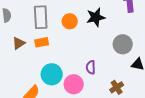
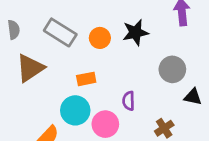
gray rectangle: (41, 17) -> (60, 32), turned -55
orange rectangle: (42, 42) -> (86, 79), moved
brown triangle: (19, 43) -> (30, 68), size x1.6

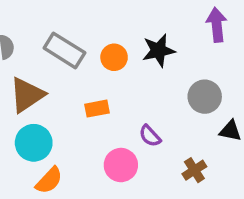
purple semicircle: (129, 101) -> (150, 136), turned -42
cyan circle: (75, 110) -> (34, 143), moved

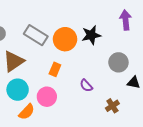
orange circle: (114, 57) -> (65, 39), size x1.5
orange rectangle: (97, 109) -> (55, 69), turned -56
pink circle: (121, 165) -> (47, 97), moved

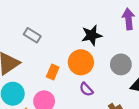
gray rectangle: (36, 35) -> (32, 35), size x0.7
orange circle: (65, 39) -> (81, 62), moved

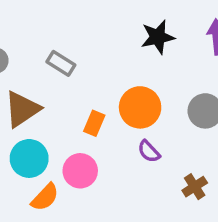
black star: (92, 35) -> (158, 37), moved

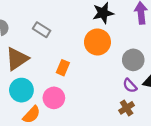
orange circle: (140, 107) -> (97, 42), moved
purple semicircle: (149, 151) -> (130, 86), moved

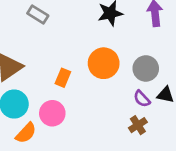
gray rectangle: (42, 30) -> (38, 14), moved
orange circle: (97, 42) -> (104, 63), moved

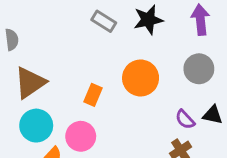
gray rectangle: (38, 14) -> (104, 21), moved
gray circle: (146, 68) -> (199, 69), moved

